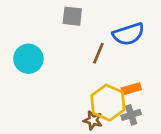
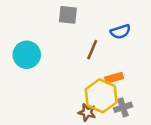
blue semicircle: (128, 34) -> (120, 32), size x0.7
orange rectangle: (131, 89) -> (114, 78), moved

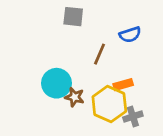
cyan circle: (27, 55) -> (57, 83), moved
brown star: (87, 112) -> (75, 97), moved

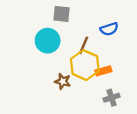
cyan circle: (57, 83) -> (48, 41), moved
yellow hexagon: (109, 104) -> (85, 65), moved

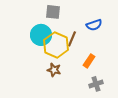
yellow hexagon: (85, 65) -> (56, 45), moved
orange rectangle: (103, 71) -> (89, 61), turned -40

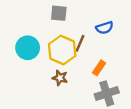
cyan circle: (41, 35) -> (28, 48), moved
gray cross: (96, 84) -> (107, 93), size x1.5

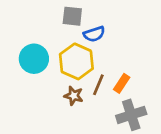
blue semicircle: (105, 28) -> (94, 34), moved
brown line: (80, 43) -> (98, 85), moved

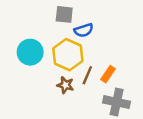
gray cross: (131, 115) -> (117, 102), turned 30

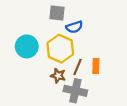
orange rectangle: (108, 74) -> (96, 66), turned -32
gray cross: (117, 102) -> (75, 91), moved

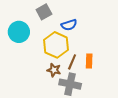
gray square: (57, 13) -> (44, 12), moved, turned -35
cyan circle: (27, 46) -> (19, 32), moved

